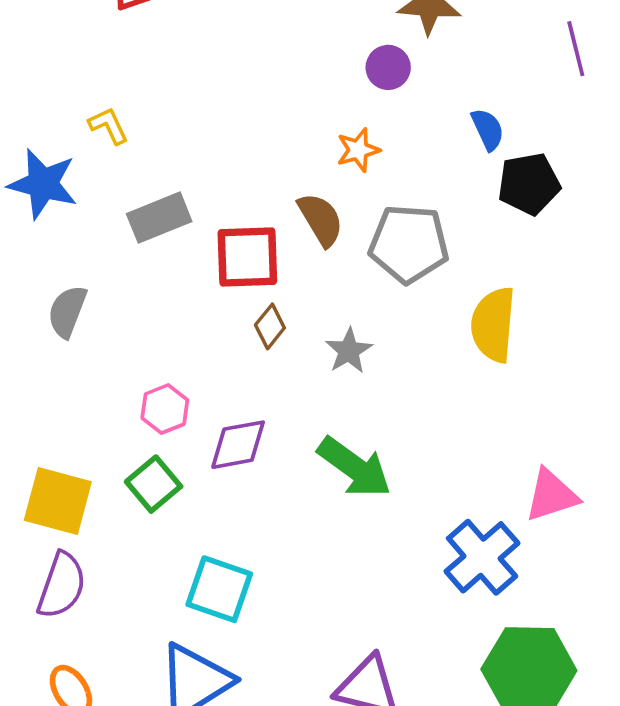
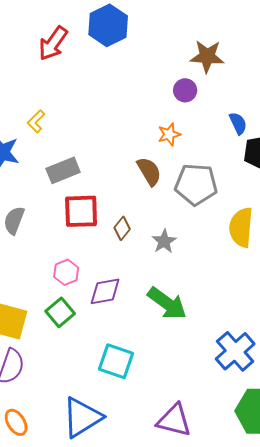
yellow L-shape: (109, 126) -> (36, 121), turned -110
red square: (247, 257) -> (81, 211), moved
cyan square: (219, 589) -> (116, 361), moved

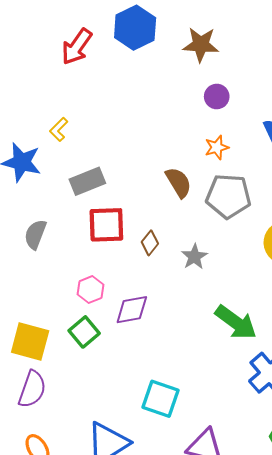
brown star: (207, 56) -> (201, 45), moved
orange star: (169, 134) -> (217, 147), moved
green arrow: (167, 303) -> (236, 322), moved
cyan square: (116, 361) -> (160, 399), moved

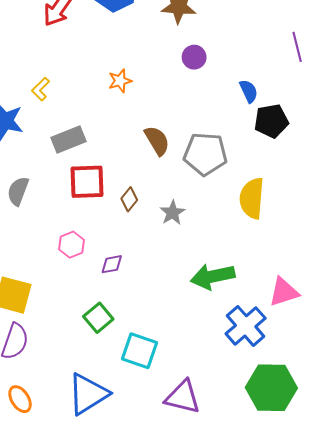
orange star: (217, 147) -> (120, 81), moved
purple diamond: (132, 310) -> (112, 264), size x0.7
green arrow: (236, 322) -> (213, 277), turned 132
green square: (84, 332) -> (98, 318), moved

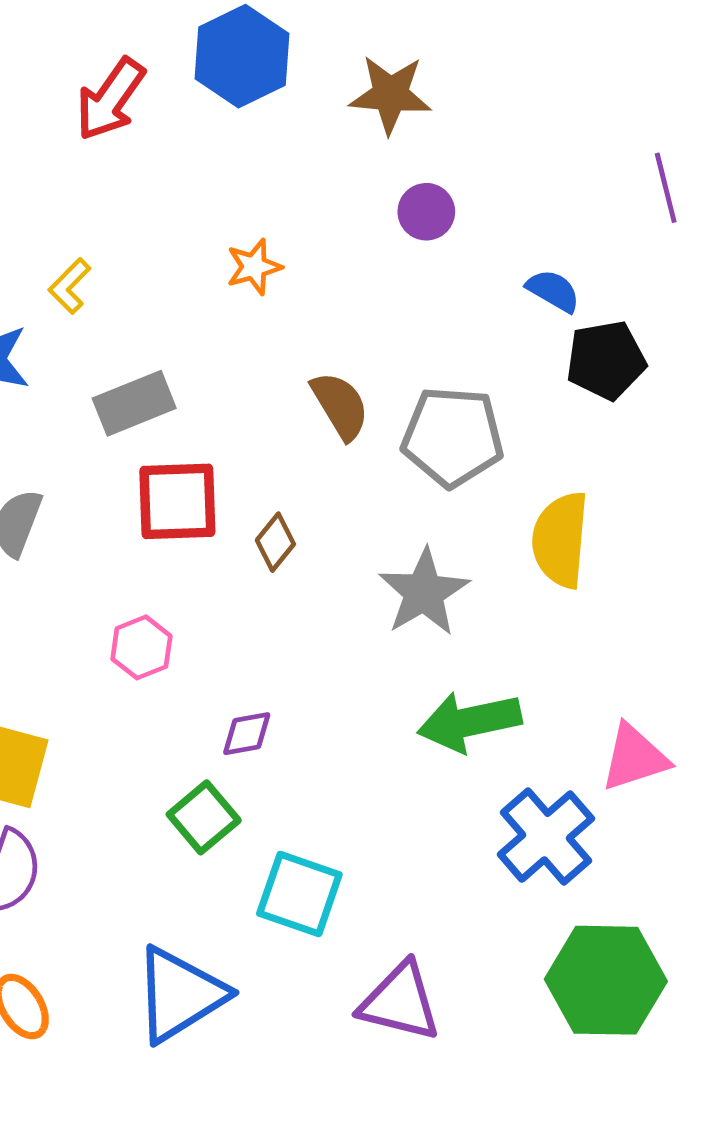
blue semicircle: (249, 91) -> (553, 291), turned -35
gray star: (172, 213) -> (424, 592), moved, size x1.5
purple diamond: (112, 264) -> (247, 734), moved

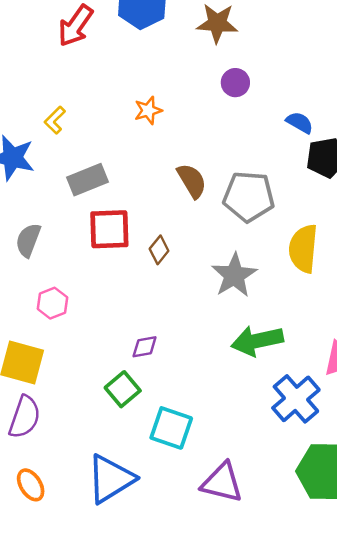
pink hexagon: (141, 647) -> (52, 303), moved

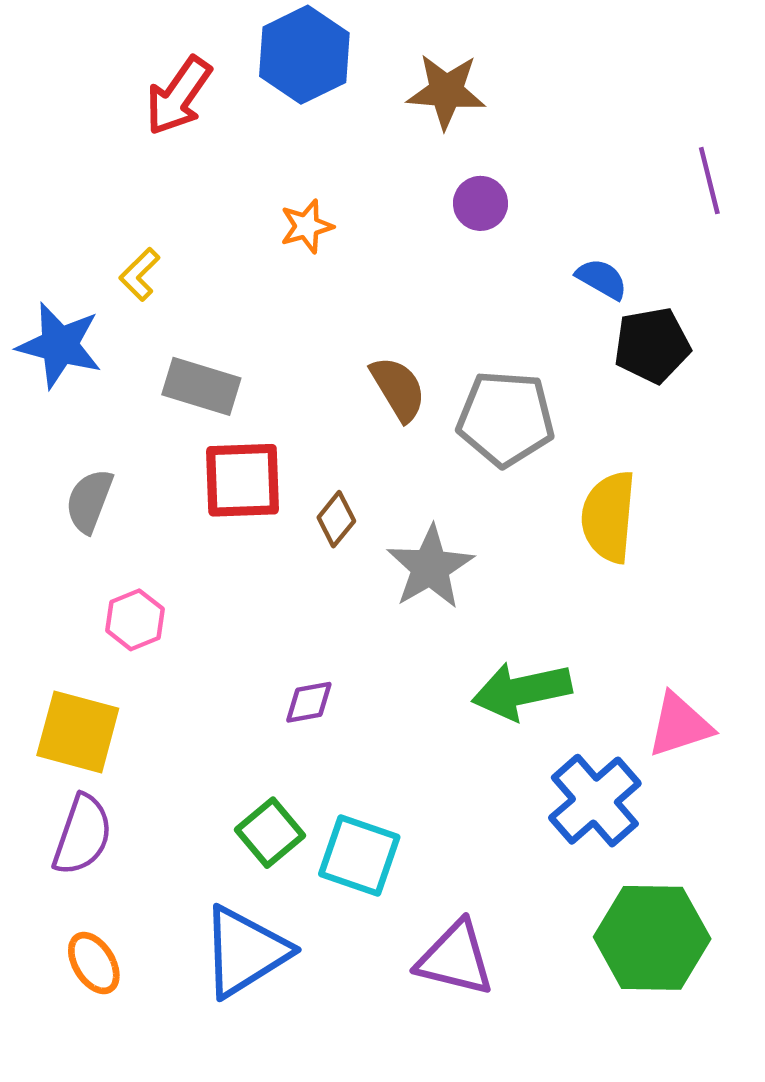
orange star: (148, 110) -> (307, 226), moved
gray rectangle: (88, 180) -> (201, 386), turned 39
gray star: (234, 275) -> (430, 567), moved
green square: (123, 389) -> (270, 833), moved

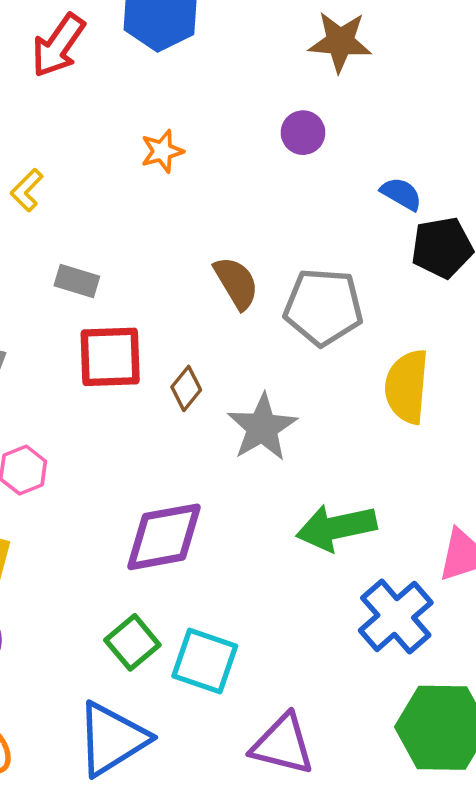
brown star: (446, 91) -> (340, 42), moved
gray rectangle: (201, 386) -> (77, 281), size x0.7
purple diamond: (309, 702) -> (164, 537), size x2.0

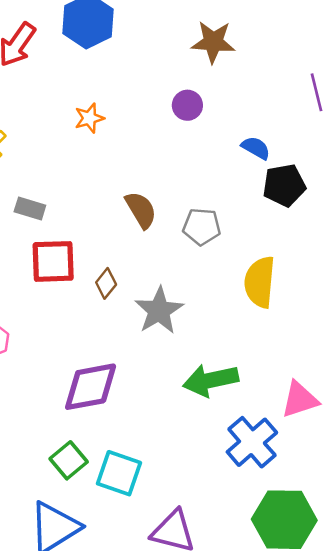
gray pentagon: (323, 307) -> (202, 227), size x0.7

